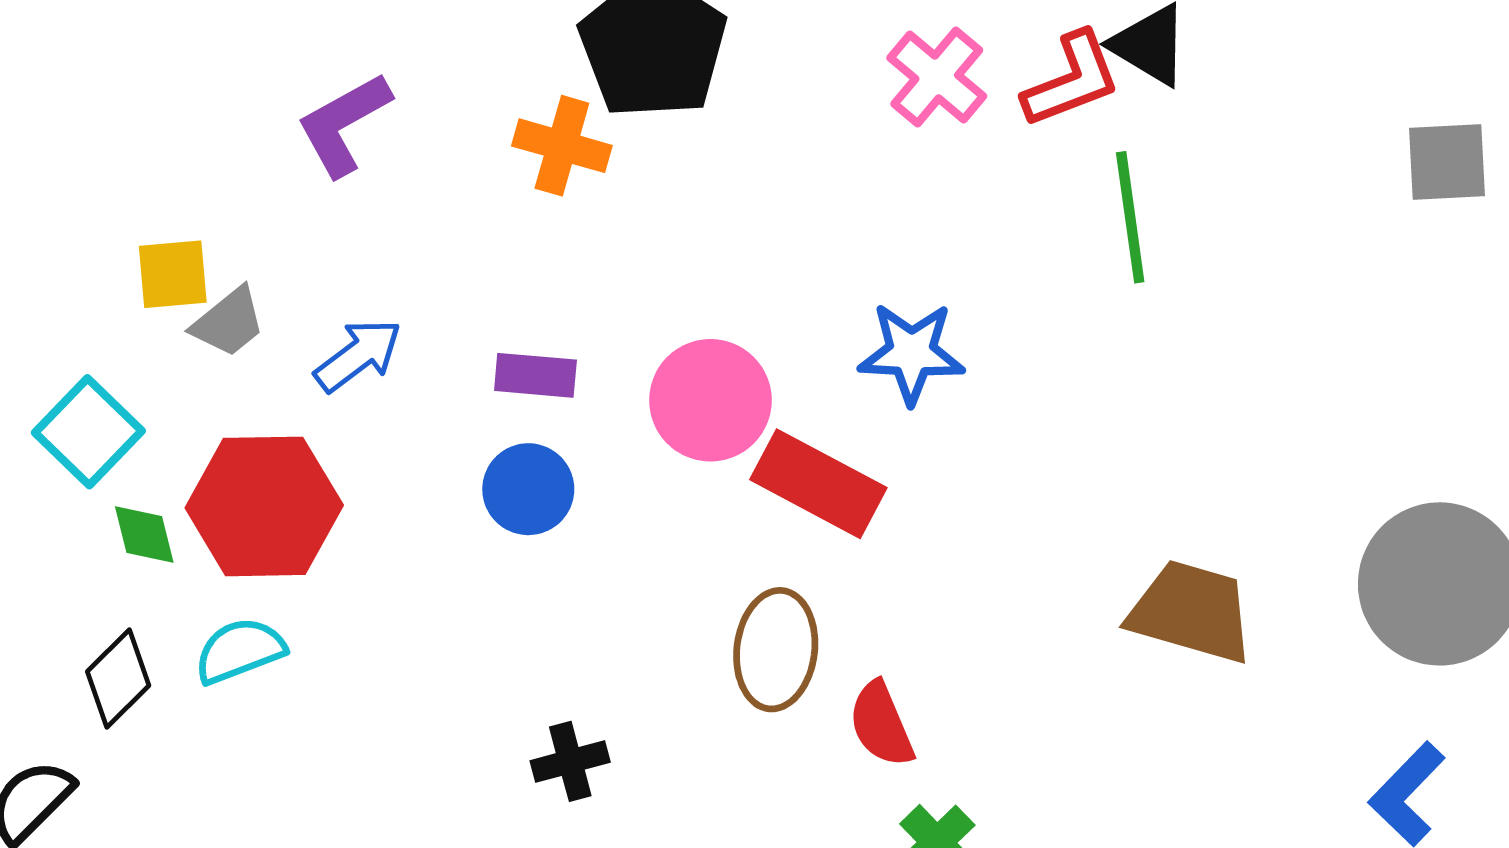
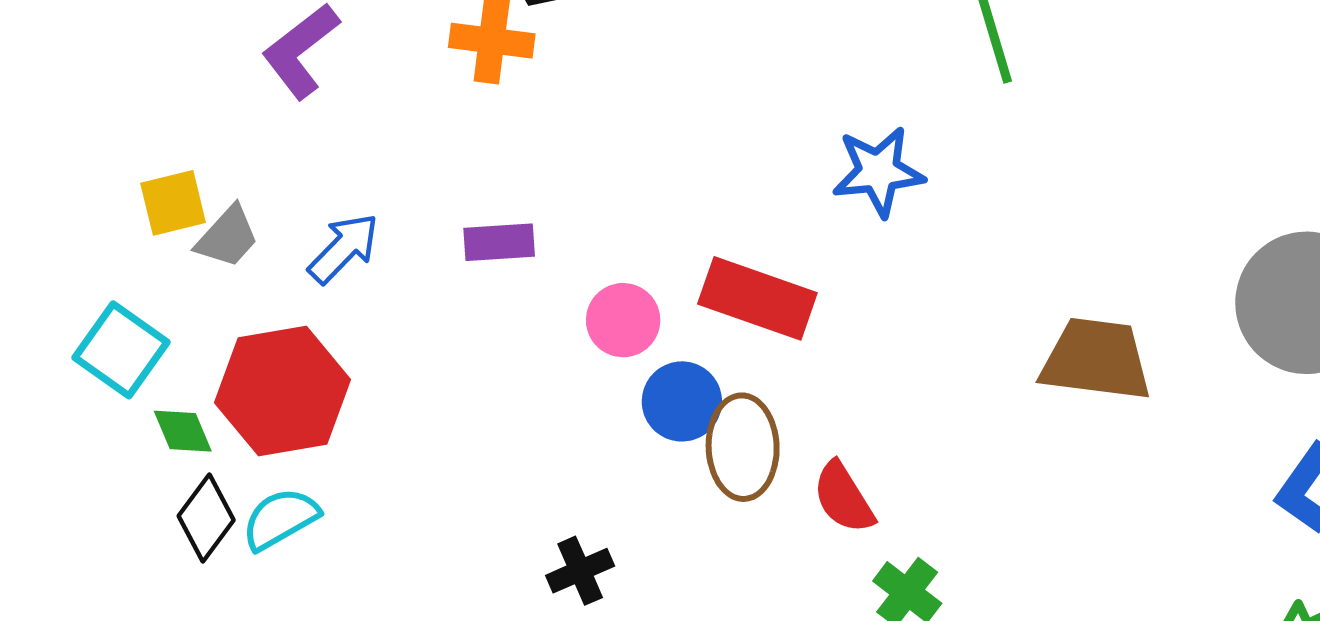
blue star: (911, 353) -> (878, 172), moved
pink circle: (710, 400) -> (623, 320), moved, size x0.7
blue circle: (528, 489) -> (682, 401), moved
black diamond: (118, 679) -> (206, 518), moved

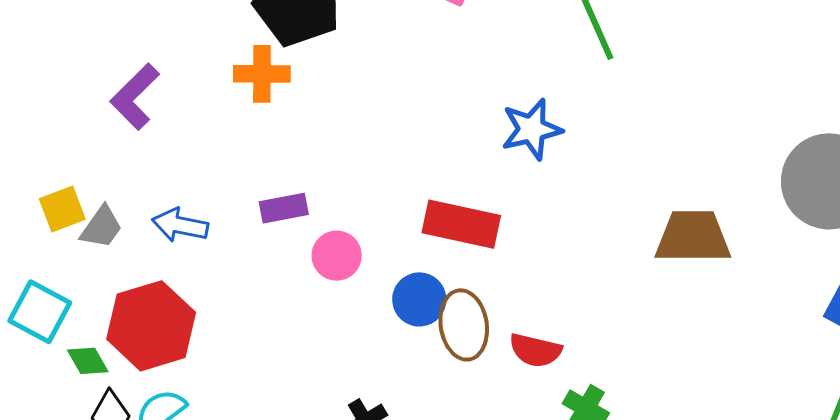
blue arrow: (344, 248) -> (180, 225), turned -116
pink circle: (623, 320) -> (337, 256), moved
red semicircle: (844, 498) -> (535, 350), turned -38

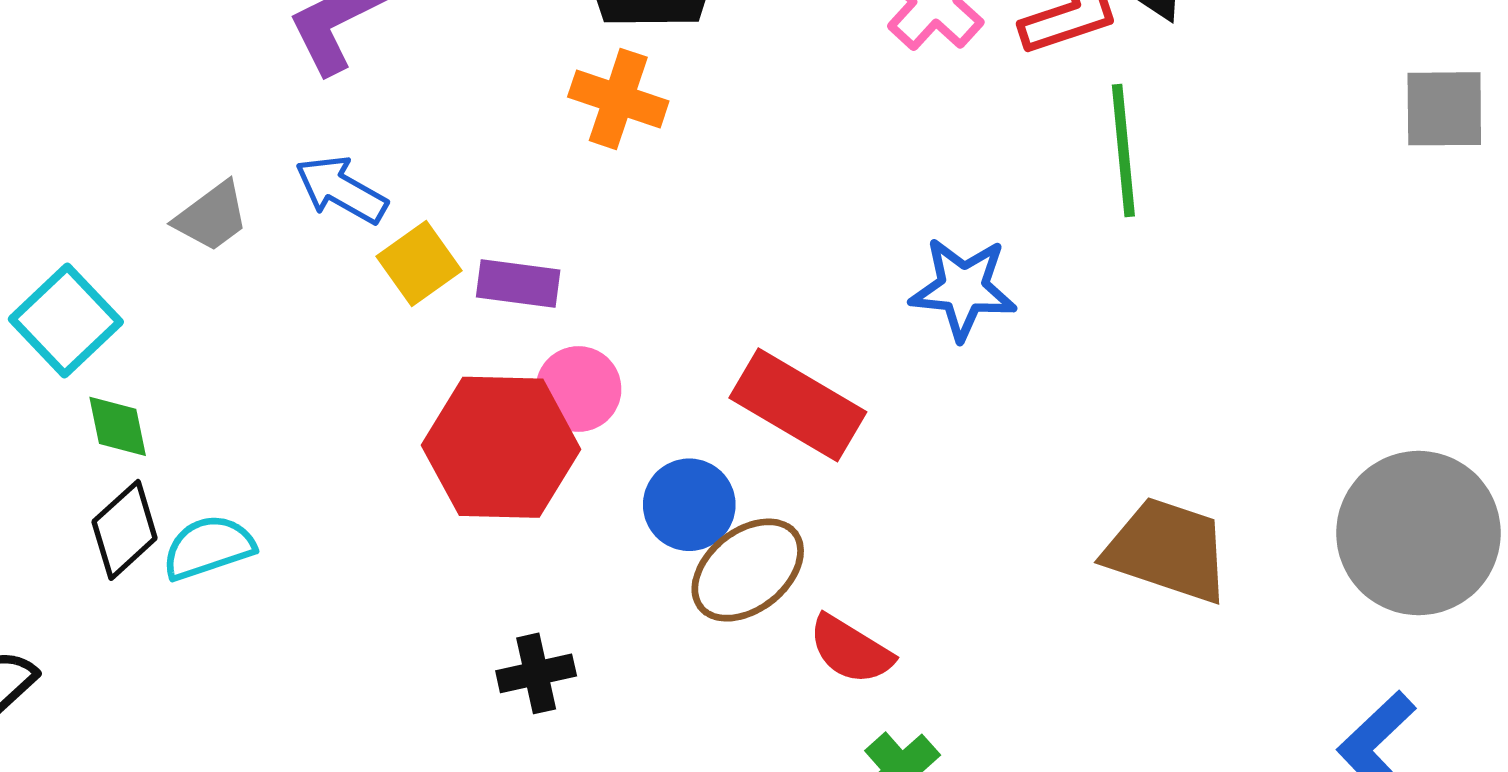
orange cross: (262, 74) -> (618, 99), moved
yellow square: (62, 209) -> (419, 263), moved, turned -33
blue arrow: (180, 225) -> (341, 190), moved
brown ellipse: (464, 325) -> (748, 570), turned 42
red hexagon: (151, 326) -> (501, 447), moved

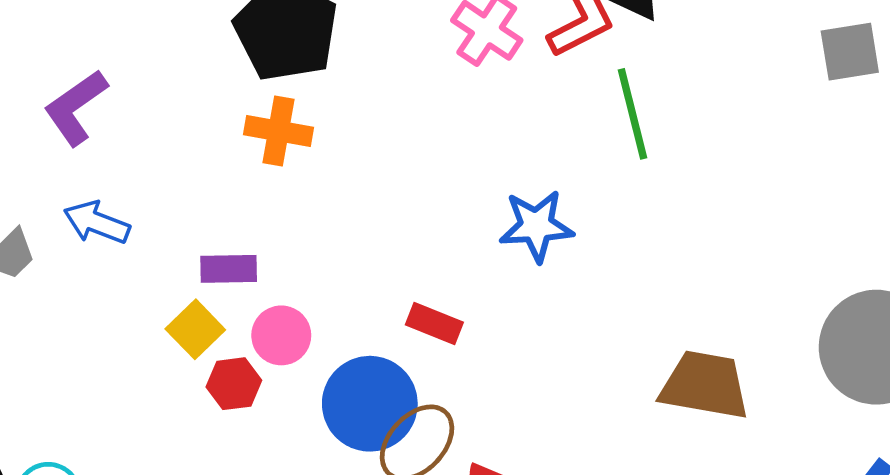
yellow square: (419, 263) -> (195, 329), moved
red rectangle: (798, 405) -> (434, 323), size x0.6
red hexagon: (501, 447) -> (234, 384), size x0.5
blue circle: (689, 505) -> (370, 404), size x1.5

